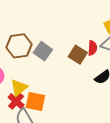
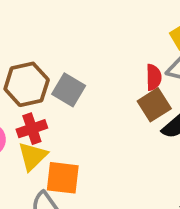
brown square: (78, 55) -> (154, 105), moved, turned 30
red cross: (16, 101) -> (32, 129), moved, turned 35

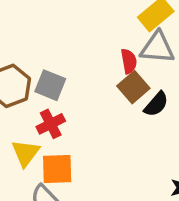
red cross: (32, 129) -> (51, 124), moved

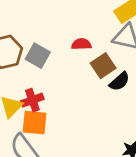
red semicircle: (129, 61) -> (81, 44), moved, turned -90
red cross: (51, 124) -> (32, 100), moved

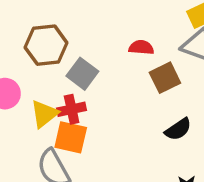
gray square: (38, 56) -> (82, 74), moved
black semicircle: (119, 81) -> (178, 129), moved

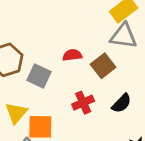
red semicircle: (141, 47) -> (72, 55), moved
red cross: (72, 109) -> (83, 103), moved

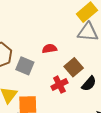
brown square: (103, 66) -> (74, 67), moved

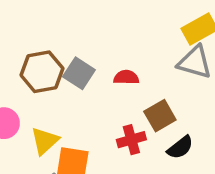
gray square: (25, 66) -> (79, 73), moved

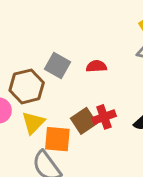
brown hexagon: (42, 72) -> (27, 86), moved
brown square: (160, 116) -> (84, 121), moved

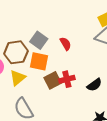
red semicircle: (96, 66) -> (65, 44), turned 56
orange square: (57, 139) -> (39, 61), moved

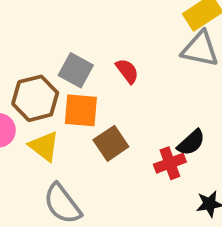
yellow triangle: (18, 78) -> (44, 146), turned -36
red cross: (67, 79) -> (170, 163), moved

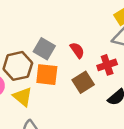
brown square: (111, 143) -> (83, 82), moved
red cross: (170, 163) -> (107, 65), moved

